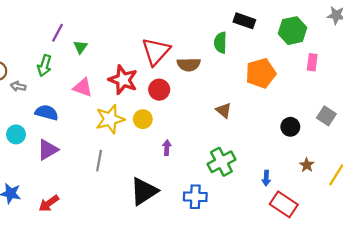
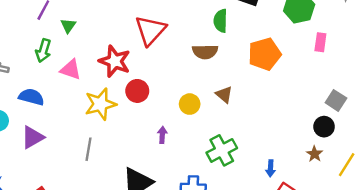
brown semicircle: (189, 64) -> (205, 52), moved
green arrow: (44, 66) -> (43, 51), moved
red circle: (159, 90) -> (137, 91), moved
yellow circle: (143, 119) -> (190, 104), moved
black circle: (290, 127) -> (324, 127), moved

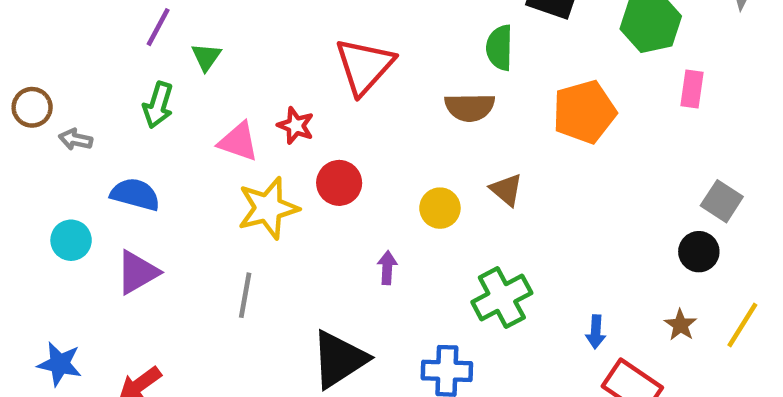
red star: (115, 61) -> (296, 126), size x0.6
pink triangle: (71, 70) -> (238, 142), moved
brown star: (315, 154) -> (681, 325), moved

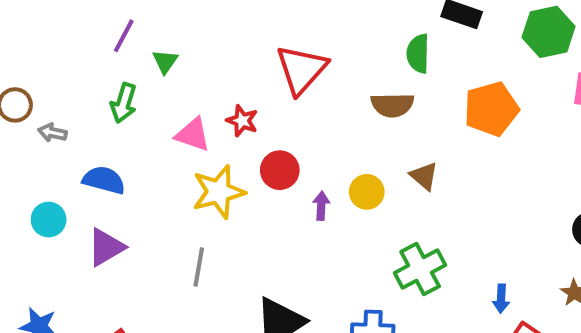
purple arrow: (387, 268) -> (321, 206), moved

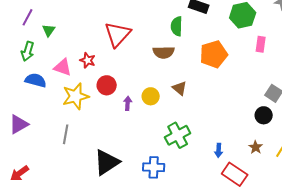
blue semicircle: (104, 180) -> (36, 80), moved

